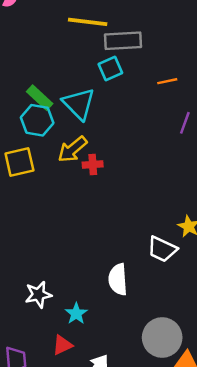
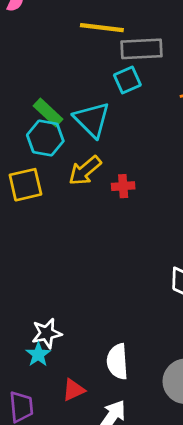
red cross: (93, 164) -> (123, 186), moved
white semicircle: (118, 279) -> (117, 362), moved
cyan star: (76, 314) -> (38, 354), moved

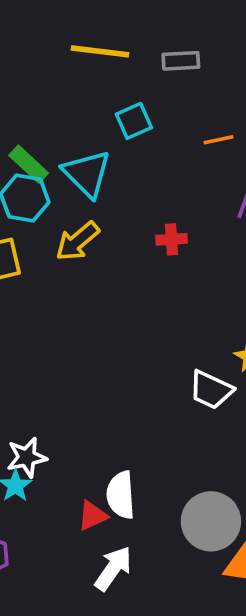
gray rectangle: (141, 49) -> (181, 61), moved, size x0.7
red cross: (123, 186) -> (171, 239), moved
red triangle: (74, 390) -> (92, 516), moved

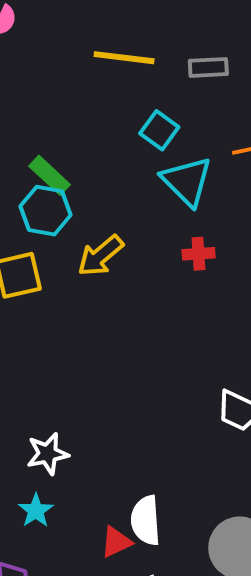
cyan square: (134, 121) -> (159, 130), turned -30
cyan triangle: (87, 174) -> (187, 181), moved
white star: (27, 457) -> (48, 454), moved

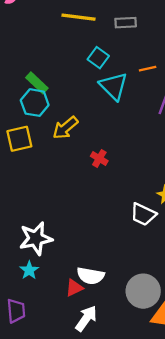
red cross: (199, 254) -> (99, 158), moved, turned 35
white star: (48, 454) -> (36, 238), size x1.4
white semicircle: (146, 520) -> (91, 276), turned -76

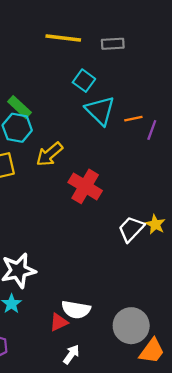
orange line: (148, 69) -> (133, 119), moved
red cross: (99, 158) -> (85, 186), size x1.8
white trapezoid: (143, 214) -> (131, 229), moved, turned 108
white arrow: (86, 318) -> (71, 354), size x0.7

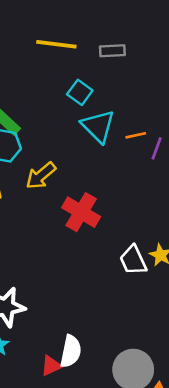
white trapezoid: (131, 229) -> (133, 260), turned -68
white semicircle: (76, 310) -> (71, 351), turned -88

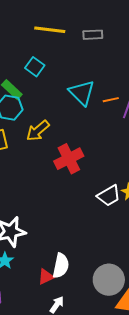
cyan square: (80, 92) -> (35, 67), moved
red cross: (81, 212) -> (69, 159), turned 32
white trapezoid: (133, 260) -> (109, 196), turned -95

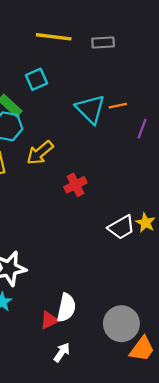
cyan square: (35, 67) -> (36, 79), turned 30
orange line: (111, 100) -> (118, 106), moved
red cross: (69, 159) -> (75, 185), size x0.7

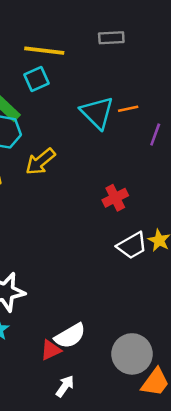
yellow line: (54, 37) -> (44, 51), moved
red cross: (75, 185) -> (115, 198), moved
white semicircle: (66, 308) -> (70, 336), turned 48

